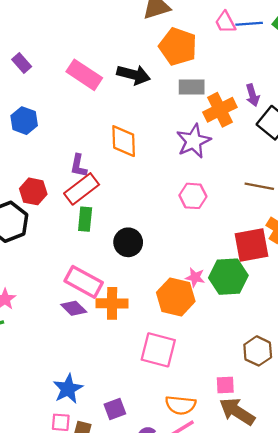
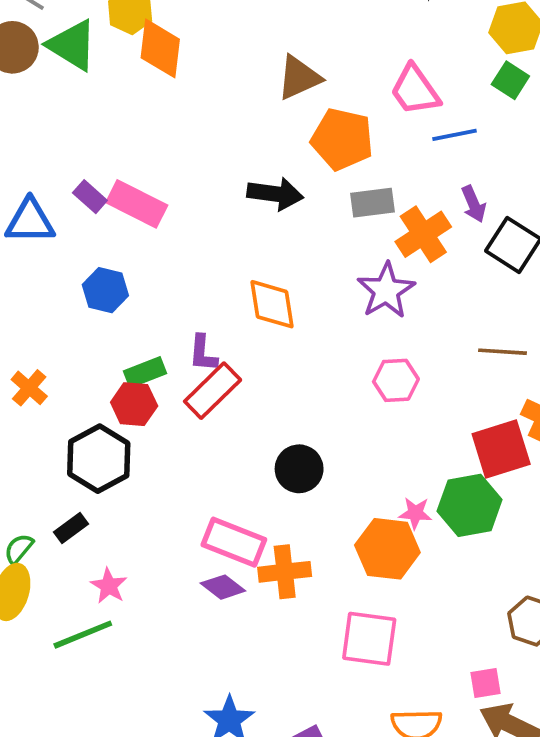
pink trapezoid: (225, 22) -> (415, 90), size x1.4
blue line: (249, 24) -> (455, 135), moved
pink rectangle: (84, 75) -> (137, 204), moved
green rectangle: (85, 219) -> (145, 372), moved, turned 70

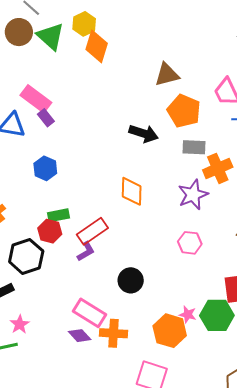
pink rectangle: (137, 204) -> (36, 99), moved
purple L-shape: (203, 353) -> (86, 251), moved, turned -135

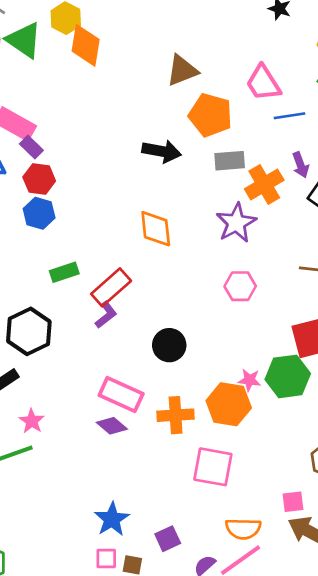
red hexagon: (50, 231) -> (39, 179), moved
orange cross: (113, 333) -> (176, 415), moved

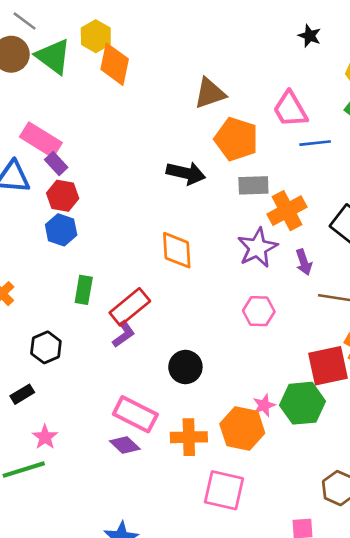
purple arrow: (301, 165) -> (304, 262), moved
green rectangle: (64, 272) -> (84, 290), turned -64
black hexagon: (29, 331) -> (46, 347), size x0.7
pink star: (249, 380) -> (264, 405), turned -30

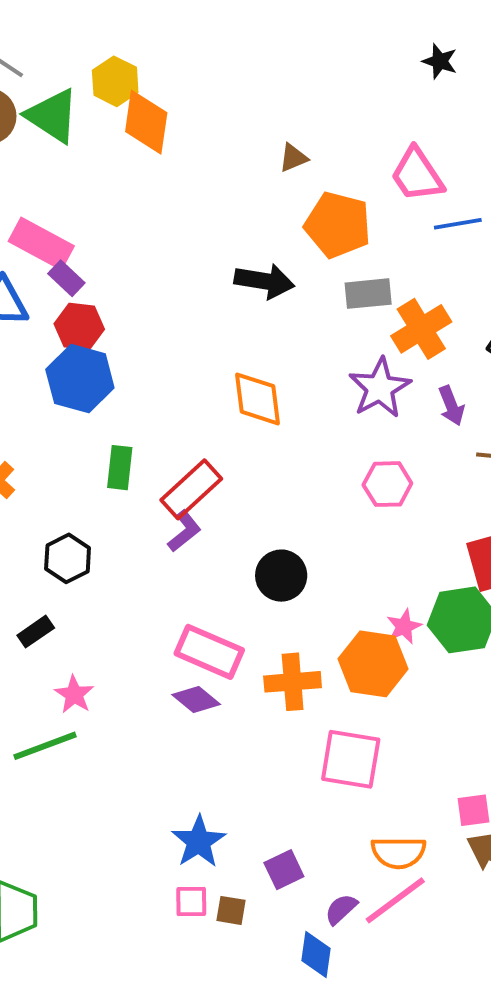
brown triangle: (210, 93) -> (293, 158), size x0.6
blue hexagon: (61, 230) -> (80, 379), size x1.4

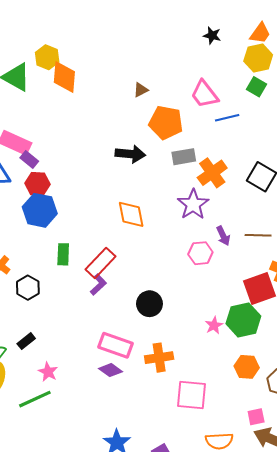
purple arrow: (451, 406) -> (223, 236), moved
black hexagon: (68, 558) -> (28, 288), moved
orange hexagon: (373, 664) -> (247, 367), moved, size x0.7

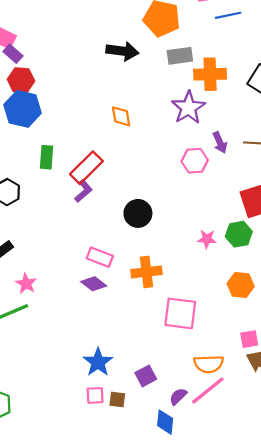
orange cross: (212, 173) -> (210, 74), turned 32
orange diamond: (131, 214) -> (121, 116), size x0.7
green hexagon: (243, 320) -> (239, 234), size x0.7
pink star: (214, 325) -> (207, 239), turned 30
pink rectangle: (115, 345) -> (100, 257), size x0.7

